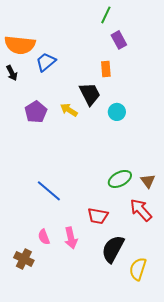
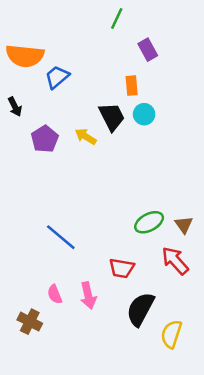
green line: (106, 15) -> (117, 19), moved
black arrow: (12, 73) -> (15, 107), moved
cyan circle: (117, 112) -> (144, 114), moved

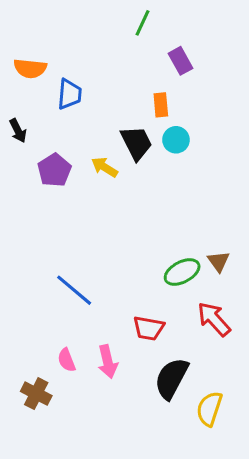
orange semicircle: (25, 56) -> (30, 68), size x0.7
blue trapezoid: (57, 77) -> (70, 94), turned 135
brown triangle: (184, 225) -> (219, 261), moved

